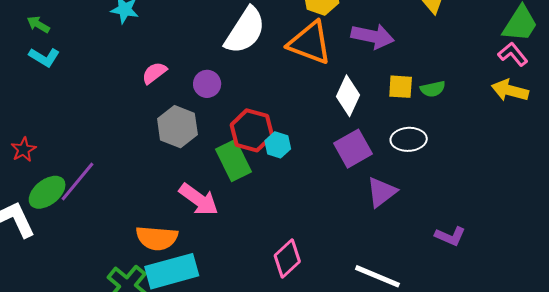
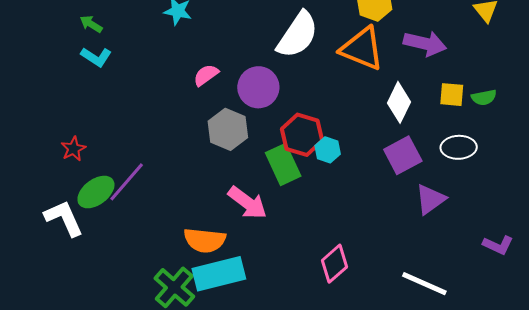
purple circle: (207, 84) -> (258, 87), size x1.5

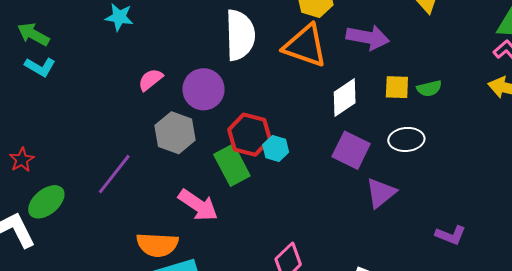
green arrow: (91, 24) -> (33, 34), size x1.4
white semicircle: (298, 35) -> (240, 35), turned -33
white diamond: (399, 102) -> (345, 97), turned 33
purple square: (403, 155) -> (351, 150), turned -33
purple line: (127, 182) -> (114, 174), moved

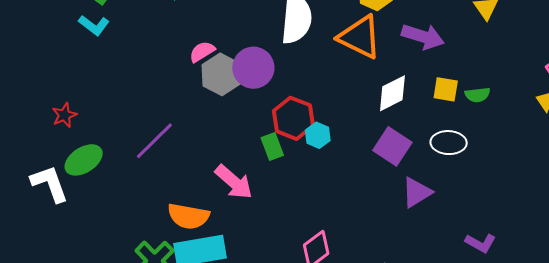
gray hexagon: (175, 133) -> (221, 74), moved
green rectangle: (232, 165) -> (272, 147), size x0.7

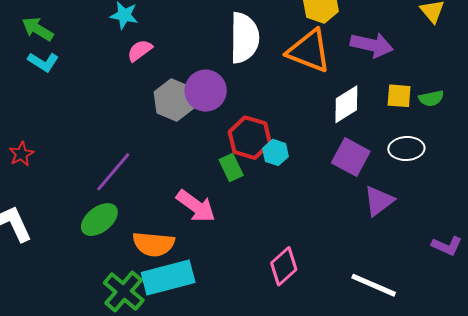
pink semicircle: (202, 52) -> (140, 51), moved
green ellipse: (84, 160) -> (99, 220), moved

